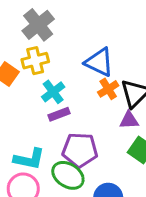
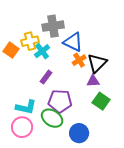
gray cross: (38, 25) -> (53, 26), moved, turned 30
cyan cross: (53, 92) -> (42, 51), moved
purple rectangle: (59, 114) -> (46, 77), turned -32

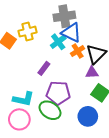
gray cross: (53, 26) -> (64, 16), moved
cyan cross: (42, 51) -> (58, 42), moved
blue circle: (79, 133) -> (88, 116), moved

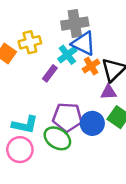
purple rectangle: (44, 68) -> (50, 73), moved
blue circle: (88, 116) -> (92, 123), moved

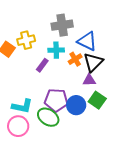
blue triangle: (84, 44) -> (87, 41), moved
cyan cross: (67, 55) -> (56, 50), turned 35

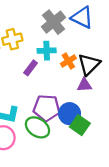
gray cross: (62, 25) -> (54, 22), turned -30
blue triangle: (87, 41) -> (82, 17), moved
green square: (97, 100) -> (80, 125), moved

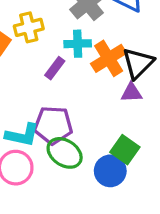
orange cross: (68, 61) -> (109, 58), size x1.5
purple pentagon: (47, 108) -> (53, 125), moved
blue circle: (70, 114) -> (110, 171), moved

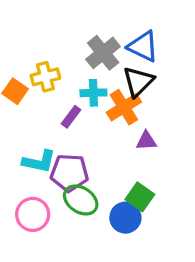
black triangle: (138, 63) -> (138, 82), moved
cyan L-shape: (22, 135) -> (39, 162), moved

